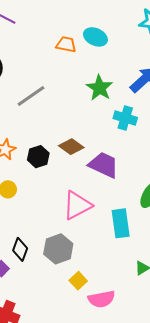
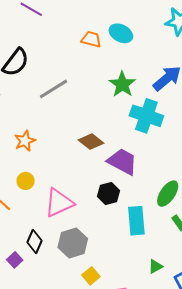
cyan cross: (125, 118) -> (146, 116), size x1.4
black hexagon: (38, 157) -> (109, 193), moved
pink triangle: (77, 205) -> (59, 203), moved

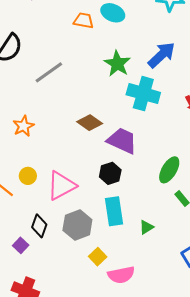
yellow circle: (26, 181) -> (28, 176), moved
cyan rectangle: (136, 221) -> (114, 211), moved
green triangle: (155, 267) -> (146, 227), moved

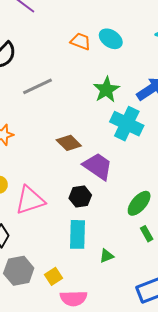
gray hexagon: (77, 225) -> (19, 271), moved

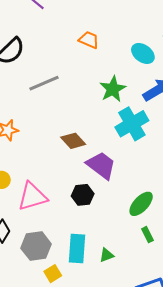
cyan ellipse: (111, 39) -> (143, 53), moved
cyan cross: (127, 124) -> (132, 124), turned 32
cyan rectangle: (77, 234) -> (77, 249), moved
gray hexagon: (19, 271) -> (36, 246), moved

